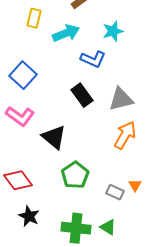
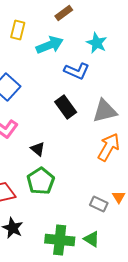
cyan star: (113, 31) -> (97, 43), turned -30
black triangle: (54, 137) -> (38, 149), size x0.6
green pentagon: (75, 175) -> (41, 181), moved

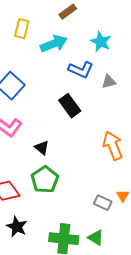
gray triangle: (105, 111) -> (109, 82), moved, size x0.6
orange arrow: (109, 147) -> (113, 146), turned -52

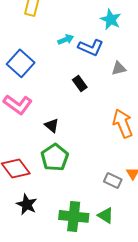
cyan arrow: (54, 44) -> (66, 39), moved, size x0.6
gray triangle: (109, 82) -> (119, 68), moved
black rectangle: (70, 106) -> (80, 83), size x0.7

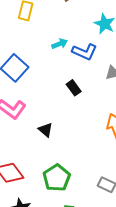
green pentagon: (55, 157) -> (57, 178), moved

